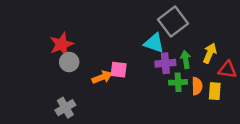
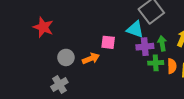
red star: (62, 44) -> (43, 27), moved, turned -30
gray circle: (69, 62) -> (66, 57), moved
pink square: (119, 70) -> (108, 42), moved

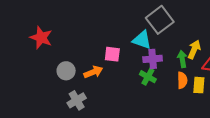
green arrow: (162, 43) -> (182, 59), moved
green cross: (156, 63) -> (148, 77), moved, turned 32
gray cross: (59, 84) -> (77, 100), moved

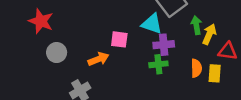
green arrow: (182, 59) -> (196, 25), moved
gray circle: (66, 71) -> (57, 53), moved
green cross: (148, 77) -> (158, 64), turned -35

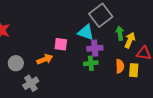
gray circle: (57, 53) -> (16, 63), moved

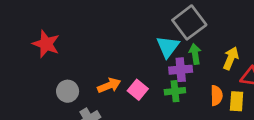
cyan triangle: (86, 32) -> (168, 47), turned 48
green arrow: (120, 33) -> (195, 54), moved
pink square: (61, 44) -> (138, 90), moved, turned 32

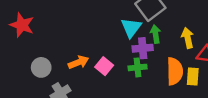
yellow arrow: (231, 58) -> (188, 38), turned -36
orange semicircle: (216, 95) -> (175, 71), size x1.5

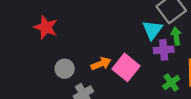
pink square: (104, 66) -> (126, 67), size x1.5
green cross: (138, 67) -> (171, 82), moved, turned -30

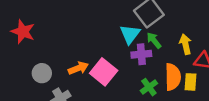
green arrow: (176, 36) -> (154, 40), turned -30

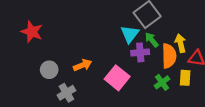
pink square: (104, 72) -> (117, 78), moved
orange semicircle: (173, 77) -> (169, 56), moved
green cross: (149, 87) -> (162, 82), moved

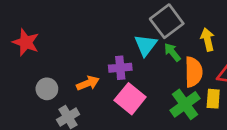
yellow arrow: (180, 43) -> (208, 40), moved
purple cross: (140, 52) -> (120, 68), moved
green cross: (162, 82) -> (185, 104), size x1.5

